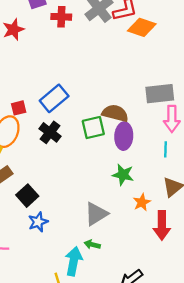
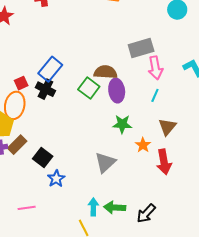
green square: (93, 128) -> (89, 88), turned -30
black cross: (50, 132) -> (45, 89), moved
cyan line: (166, 149) -> (155, 95), turned 32
green arrow: (92, 245) -> (115, 207), moved, size x1.5
cyan arrow: (74, 261) -> (93, 207), size x0.7

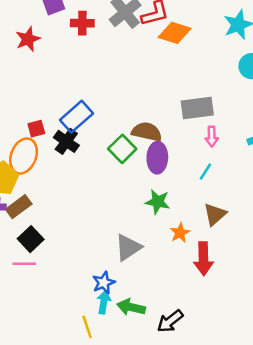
pink arrow: (155, 68) -> (212, 136), size x0.7
black square: (43, 158) -> (31, 239), moved
blue star: (56, 179) -> (104, 283), moved
pink line: (27, 208) -> (24, 264), moved

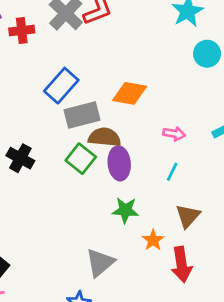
orange diamond: (175, 33) -> (130, 93), moved
gray rectangle: (197, 108) -> (82, 115), moved
blue rectangle: (77, 117) -> (61, 86), moved
pink arrow: (212, 136) -> (174, 134), turned -72

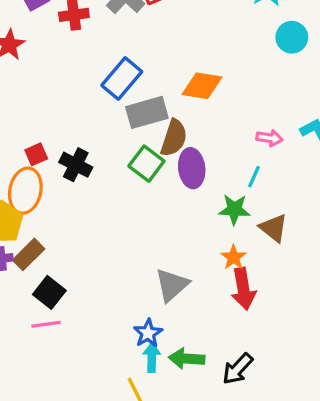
pink arrow: (174, 134) -> (269, 138), moved
brown semicircle: (105, 137) -> (174, 138), turned 104
green star: (125, 210) -> (234, 209), moved
brown triangle: (188, 216) -> (274, 228), turned -32
red arrow: (182, 264) -> (243, 289), moved

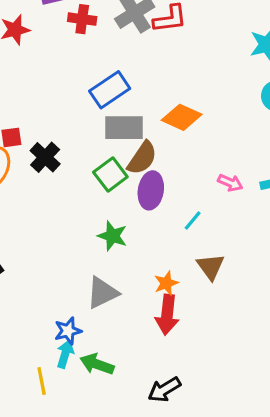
cyan line: (254, 177) -> (193, 221), moved
green star: (234, 209) -> (112, 236), moved
black arrow: (238, 369) -> (164, 390), moved

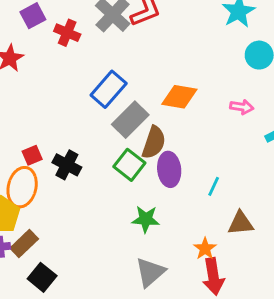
red cross: (82, 19) -> (67, 33), turned 30
gray rectangle: (124, 128) -> (130, 120), turned -30
pink arrow: (230, 183) -> (242, 107), moved
brown triangle: (211, 267) -> (241, 223), turned -44

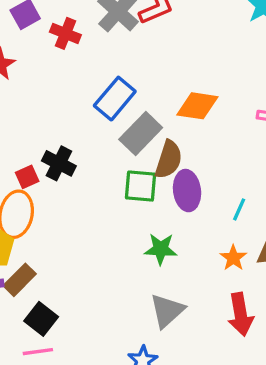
black cross: (67, 165) -> (59, 163), moved
green square: (129, 165) -> (141, 186), turned -32
orange star: (205, 249) -> (233, 258), moved

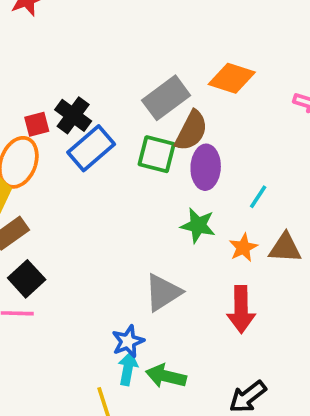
blue rectangle: (115, 99) -> (91, 148), moved
green star: (161, 249) -> (198, 225), moved

